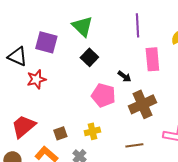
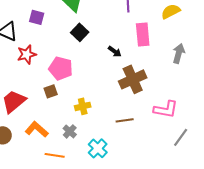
purple square: (46, 42) -> (37, 17), size x0.7
pink pentagon: (103, 95) -> (61, 68), moved
brown square: (60, 133) -> (51, 91), moved

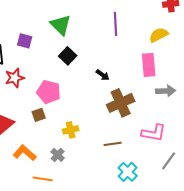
pink rectangle: (143, 34) -> (149, 65), moved
gray arrow: (179, 53) -> (166, 91), moved, turned 72
cyan cross: (98, 148) -> (128, 172), moved

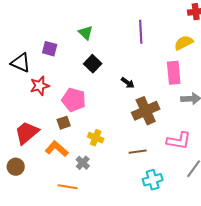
green triangle: (61, 25) -> (86, 33), size x0.7
yellow cross: (71, 130) -> (96, 138), turned 35
orange L-shape: (25, 153) -> (57, 149), moved
cyan cross: (128, 172) -> (153, 180), turned 30

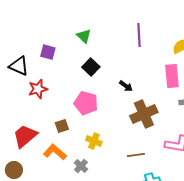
pink pentagon: (74, 100) -> (86, 103), moved

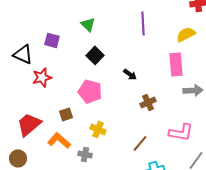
brown cross: (144, 114) -> (148, 102), size x0.6
brown line: (136, 155) -> (140, 143), turned -42
gray cross: (81, 166) -> (85, 154), turned -32

